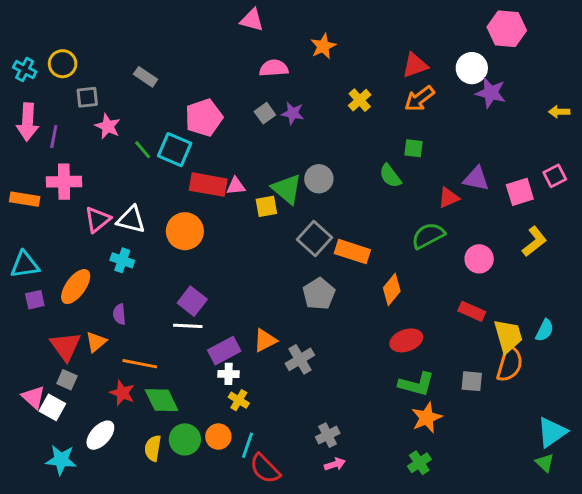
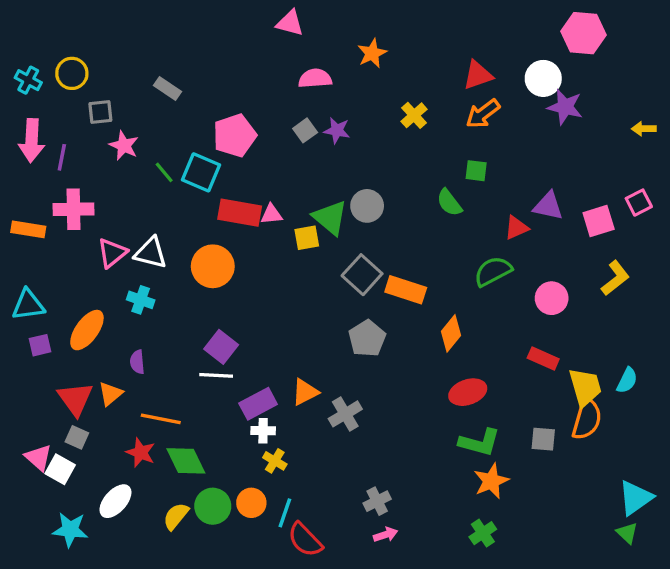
yellow semicircle: (153, 448) -> (176, 516), turned 30

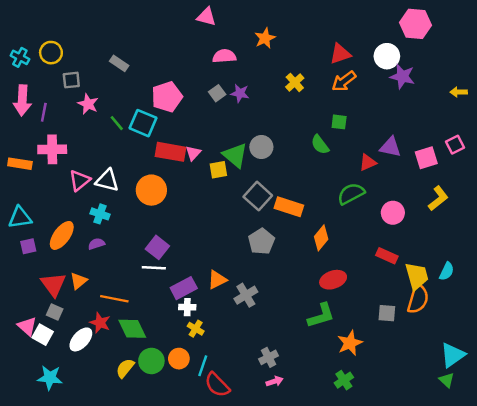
pink triangle: (271, 214) -> (193, 153), turned -42
purple semicircle: (137, 362) -> (96, 244), moved, turned 77
green L-shape: (479, 442) -> (321, 316), moved, turned -32
white ellipse: (115, 501) -> (81, 339), moved

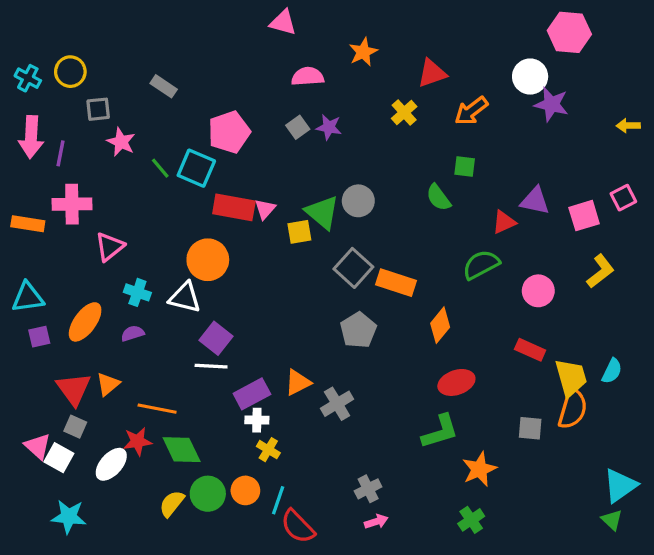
red triangle: (340, 54) -> (432, 73), moved
white triangle: (107, 180) -> (185, 297), moved
red star: (100, 323) -> (137, 441), turned -30

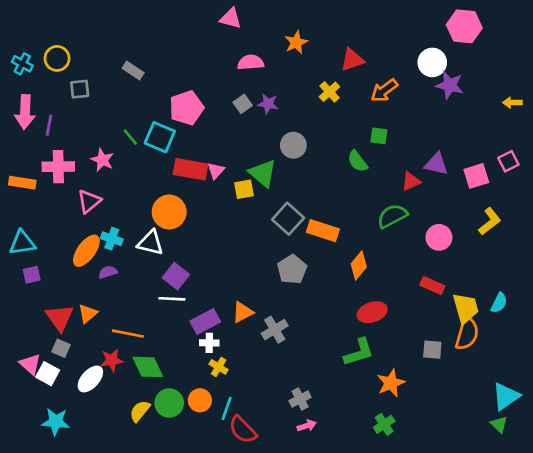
pink star: (121, 142) -> (102, 160), moved
gray circle: (358, 201) -> (293, 145), moved
orange ellipse: (85, 322) -> (86, 251), moved

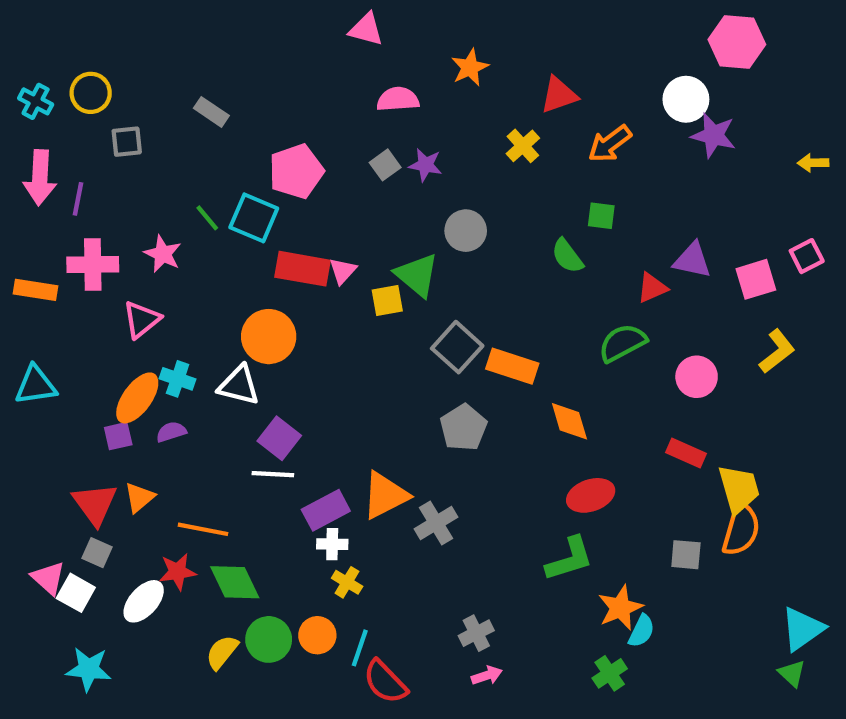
orange diamond: (359, 265) -> (569, 421), turned -56
purple square: (32, 275) -> (118, 436), moved
cyan semicircle: (499, 303) -> (641, 631), moved
orange triangle: (243, 312) -> (385, 495), size x1.4

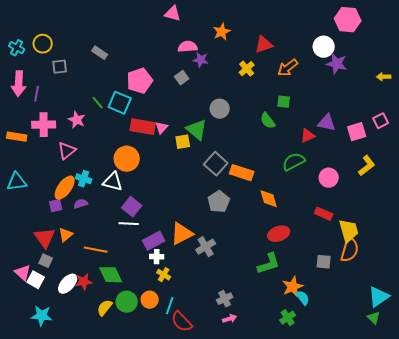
purple star: (425, 165) -> (201, 60), moved
red star: (178, 572) -> (84, 282), moved
cyan semicircle: (641, 631) -> (303, 298), turned -63

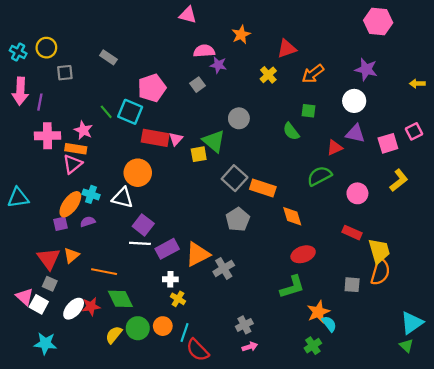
white circle: (324, 47) -> (354, 101), moved
orange rectangle: (17, 137) -> (76, 149), moved
purple rectangle: (154, 241) -> (167, 249), moved

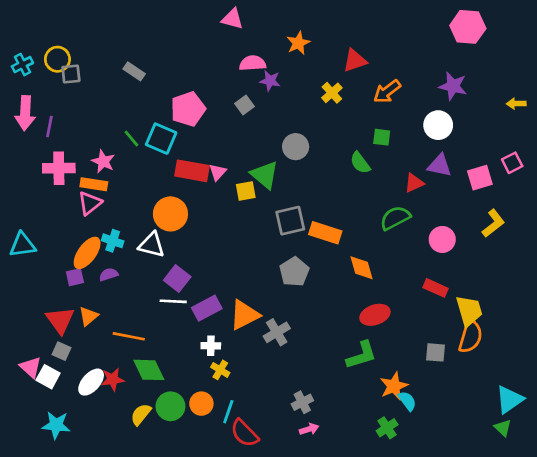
cyan cross: (18, 52) -> (22, 65), turned 35
gray square: (65, 73) -> (71, 74), moved
gray square: (235, 178) -> (290, 221), turned 35

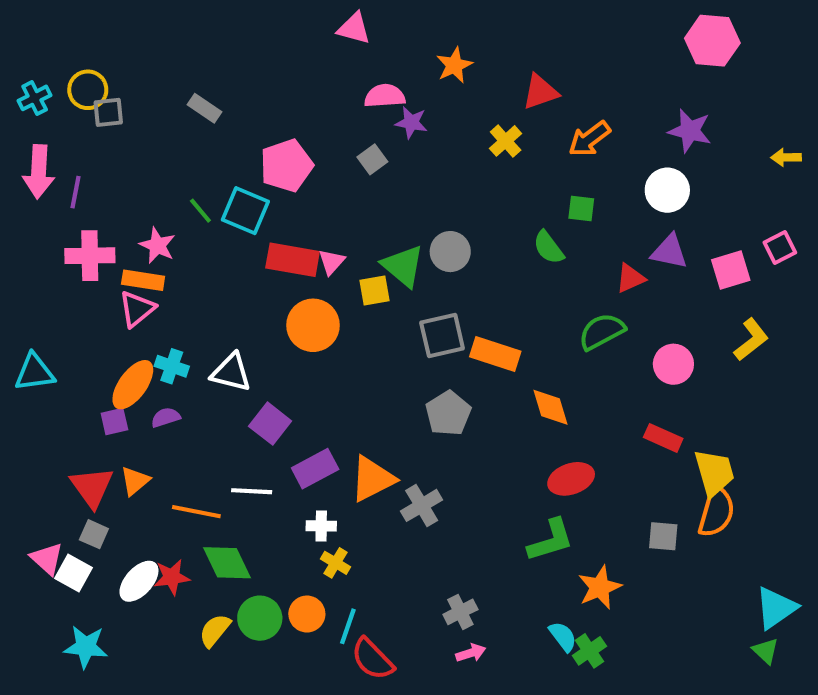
gray circle: (296, 147) -> (450, 252), moved
orange circle: (170, 214) -> (313, 325), moved
white line: (173, 301) -> (252, 491), moved
cyan semicircle: (407, 401) -> (563, 637), moved

